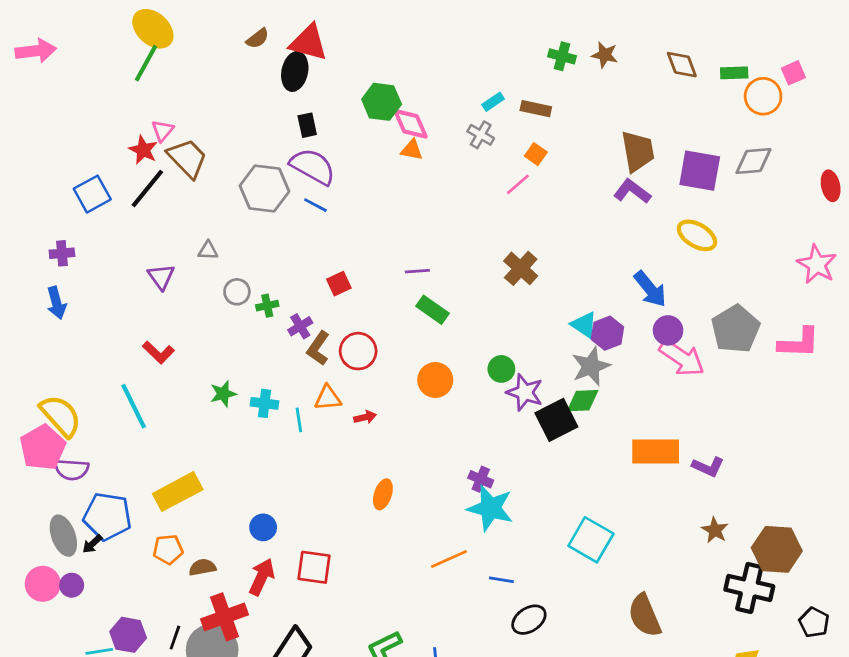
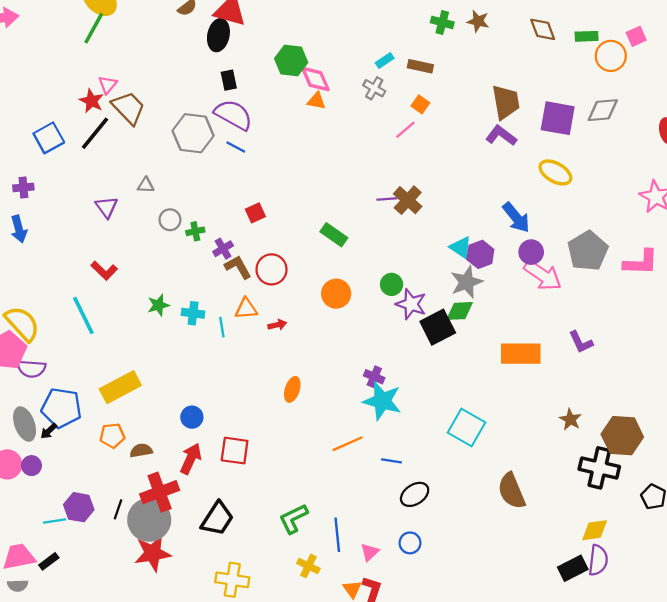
purple line: (417, 271) -> (387, 199), moved
brown L-shape: (318, 348) -> (238, 267), turned 116
purple L-shape: (708, 467) -> (581, 342), moved, turned 40

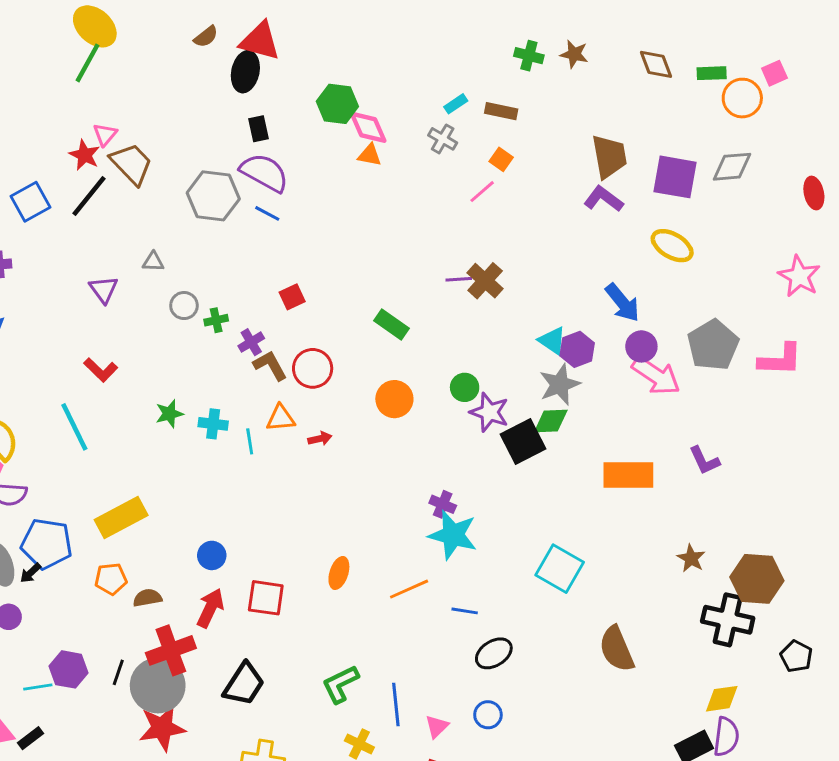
orange ellipse: (292, 389) -> (339, 573), moved

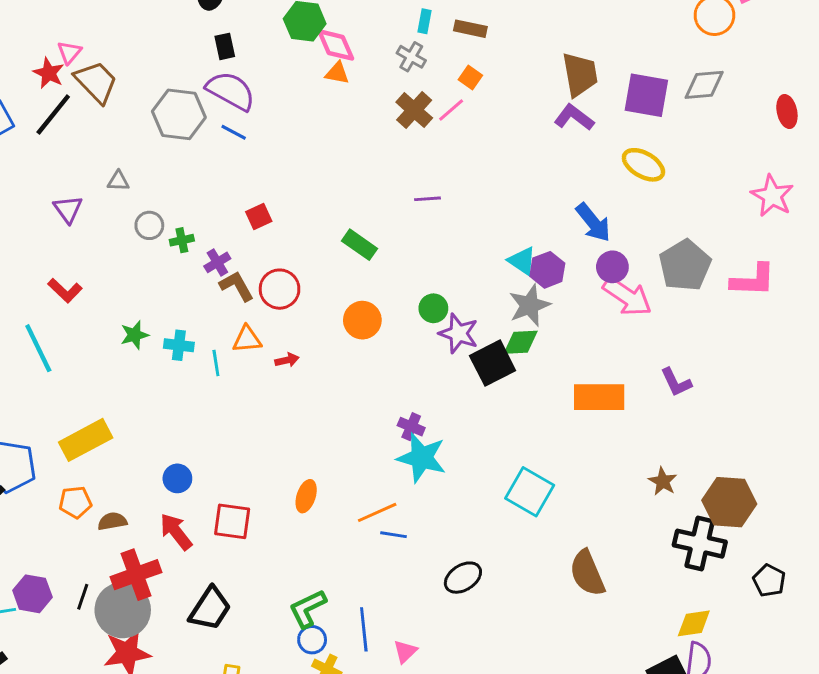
cyan rectangle: (456, 104) -> (425, 21), turned -45
brown cross: (485, 281) -> (414, 110), moved
red arrow: (210, 608) -> (176, 532), turned -63
blue line: (465, 611) -> (393, 535), moved
blue circle: (488, 715) -> (312, 640), moved

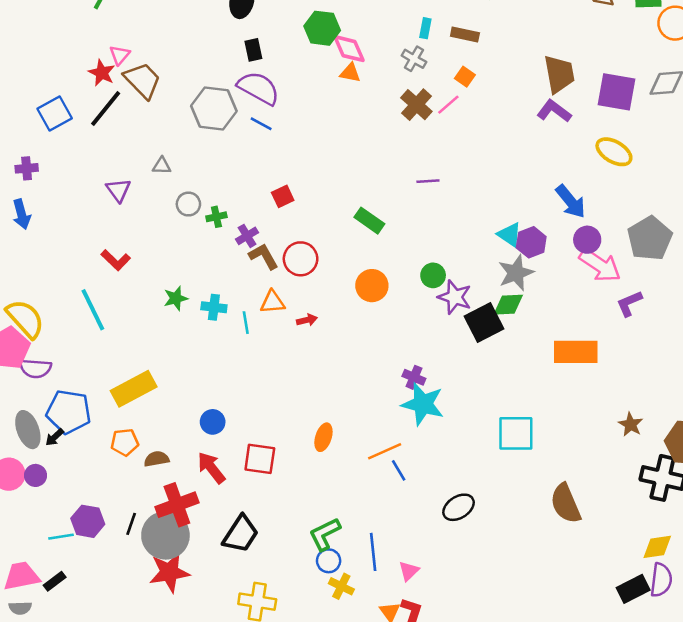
purple L-shape: (676, 382) -> (629, 303), moved, turned 92
cyan square: (530, 492) -> (516, 433), turned -30
blue line: (393, 535) -> (399, 470), turned 50

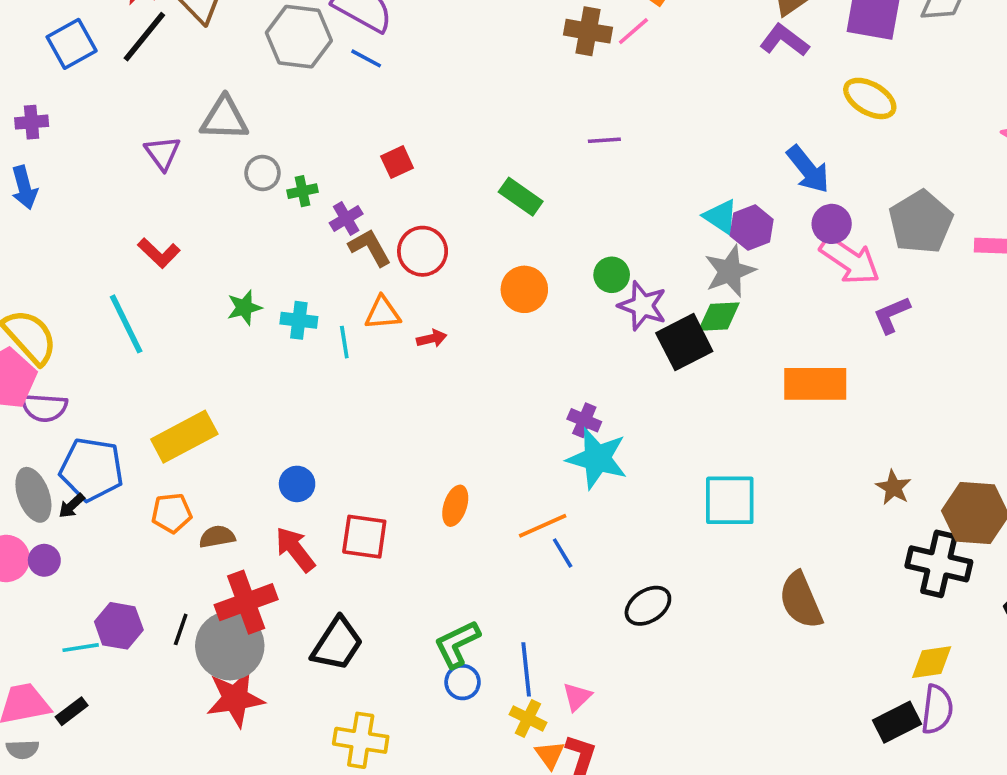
brown cross: (416, 105) -> (588, 31), turned -32
gray triangle: (162, 166) -> (224, 118), size x1.8
yellow cross: (341, 586) -> (528, 718), moved

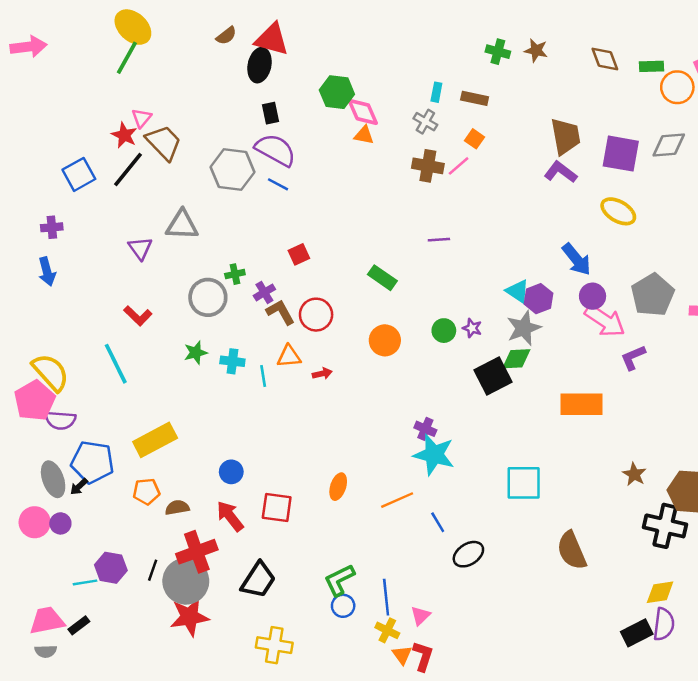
gray circle: (263, 173) -> (208, 297), moved, size x1.6
purple star: (643, 306) -> (472, 328), moved, size x0.6
blue line: (563, 553) -> (438, 522), moved

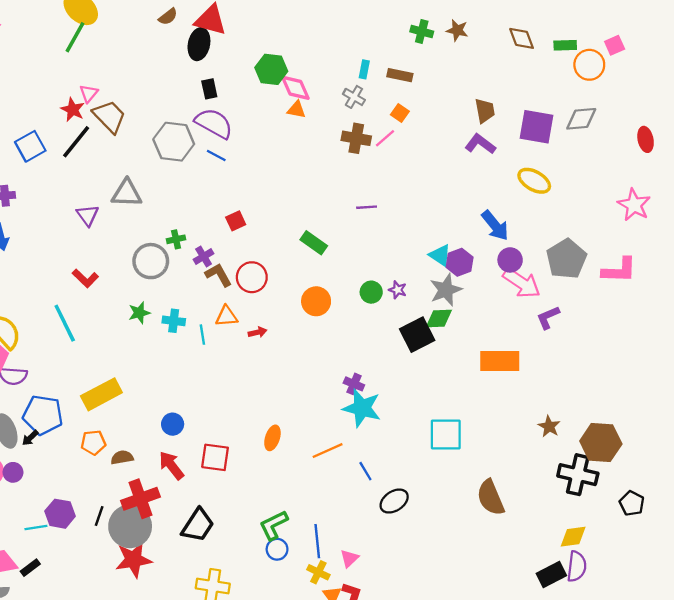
brown trapezoid: (565, 136) -> (485, 111), size x0.7

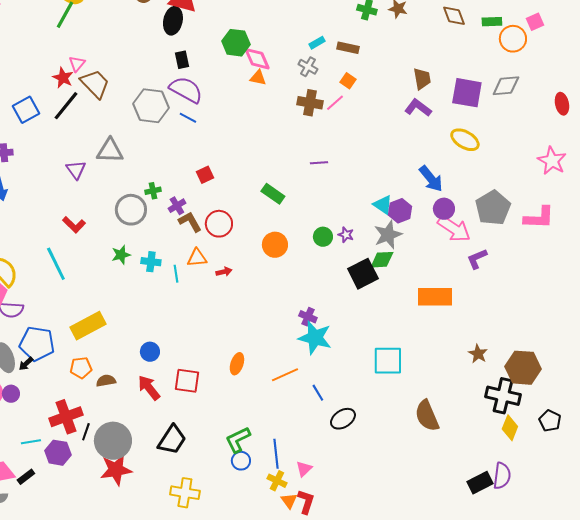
cyan rectangle: (364, 69) -> (317, 43), turned 49
red cross: (140, 499) -> (66, 417), moved
purple hexagon: (60, 514) -> (58, 453), moved
yellow diamond: (573, 537) -> (510, 428), moved, turned -60

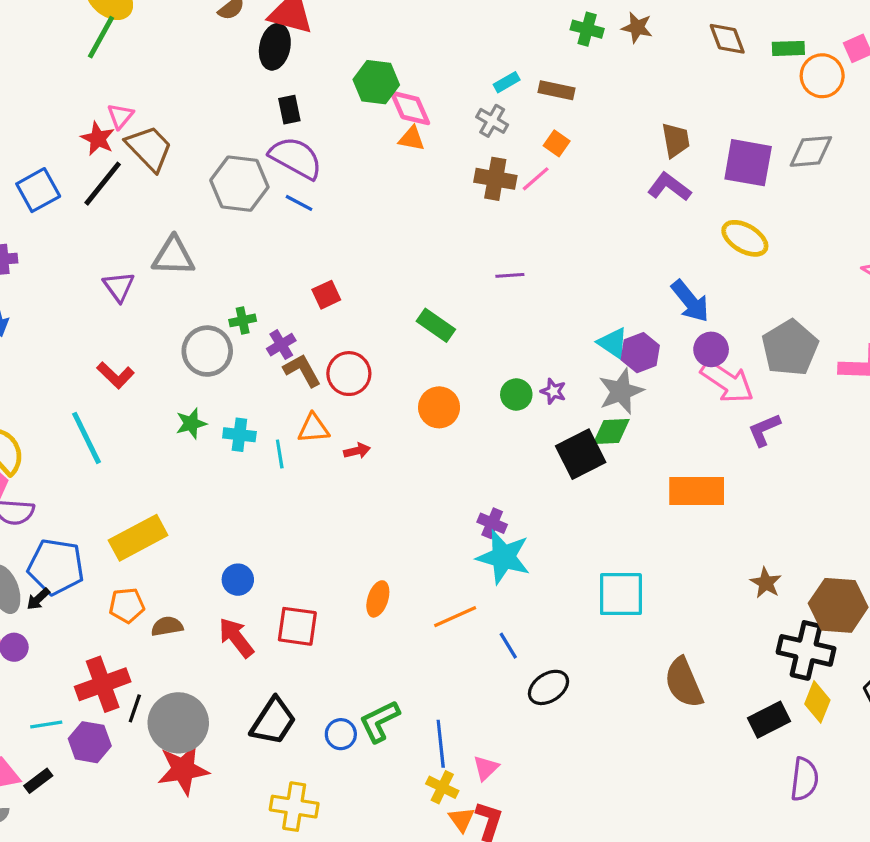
blue circle: (241, 461) -> (341, 734), moved
black rectangle: (480, 483) -> (769, 720), moved

